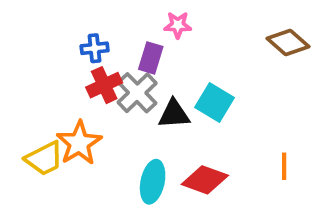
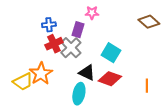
black triangle: (174, 114) -> (87, 73), moved, turned 30
red diamond: (205, 180) -> (110, 79), moved

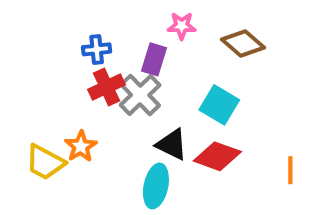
brown diamond: (149, 22) -> (243, 44), moved
orange star: (41, 74) -> (81, 146), size x0.7
yellow trapezoid: (23, 82) -> (45, 162), turned 55

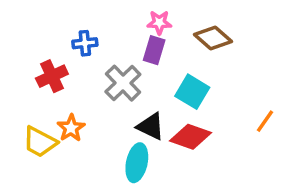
purple rectangle: (154, 59) -> (154, 50), moved
red cross: (106, 87) -> (52, 76), moved
orange line: (290, 170) -> (265, 121), moved, turned 35

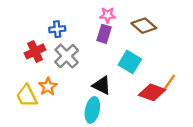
gray cross: (123, 83) -> (67, 56), moved
orange line: (265, 121) -> (170, 82), moved
red diamond: (191, 137) -> (152, 92), moved
yellow trapezoid: (40, 142) -> (27, 96), turned 35

